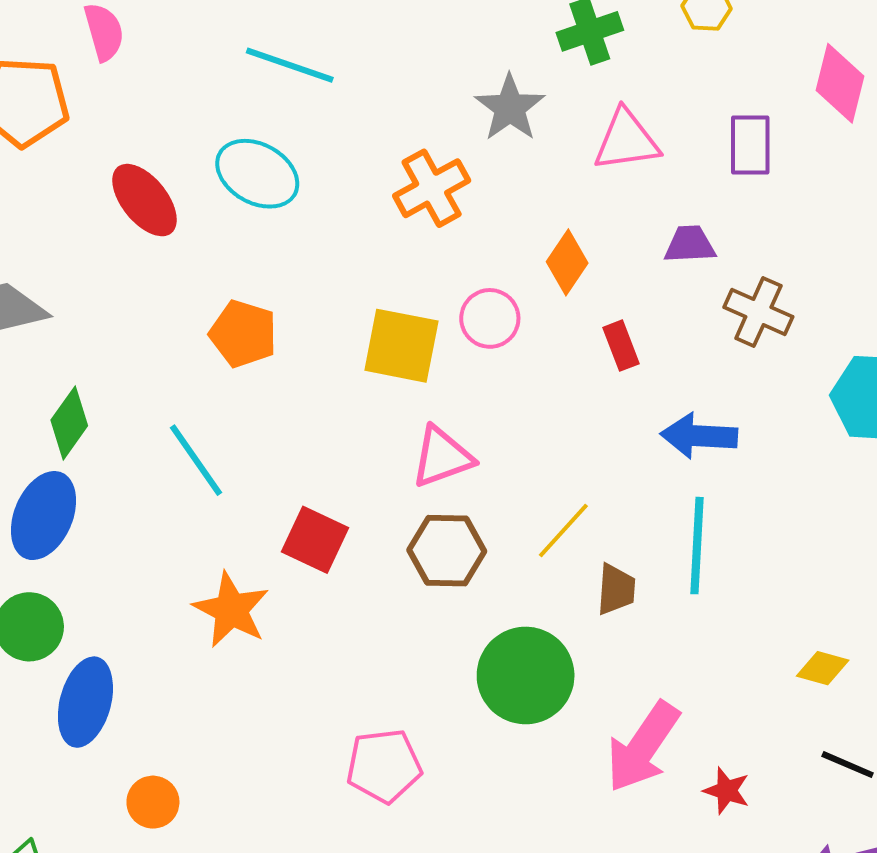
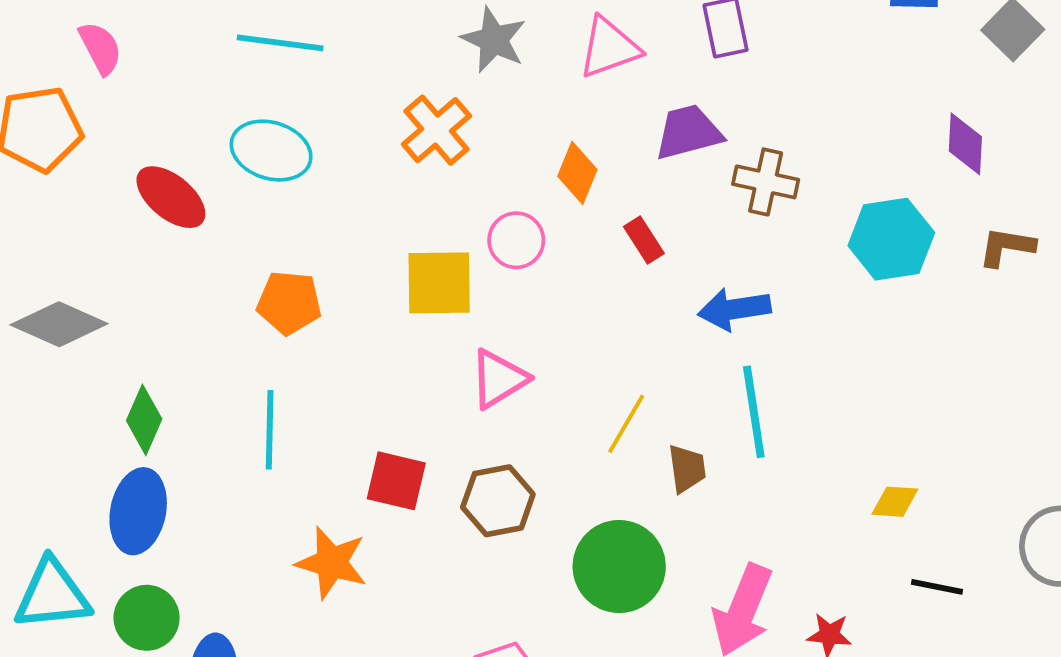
purple trapezoid: (690, 244) -> (688, 132), size x1.4
cyan line: (196, 460) -> (270, 430), turned 48
brown hexagon: (447, 551) -> (498, 501), moved

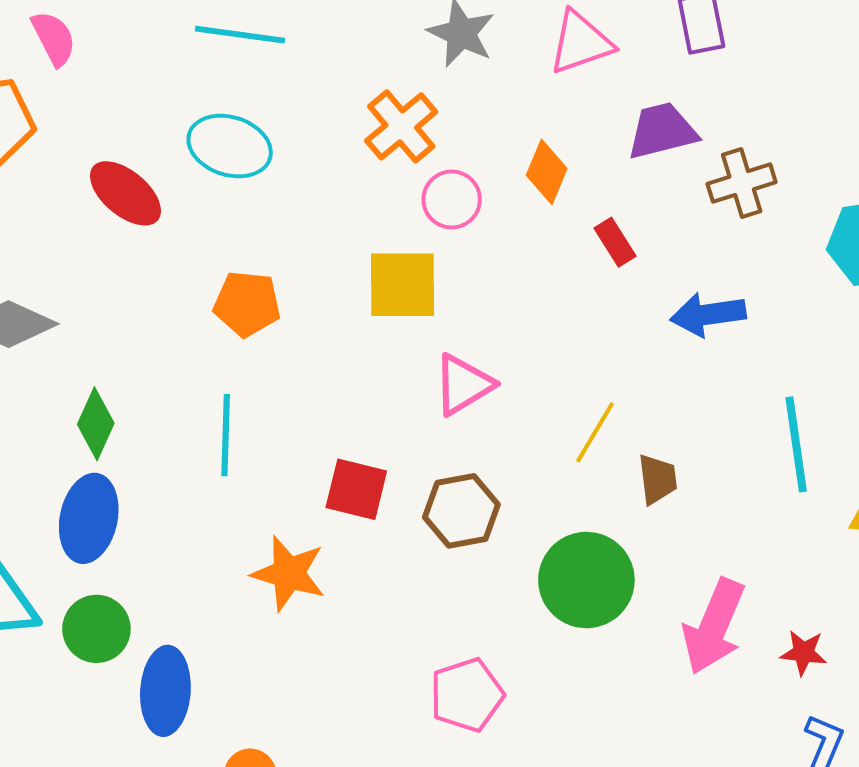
brown cross: (766, 182) -> (742, 183), turned -30
pink circle: (516, 240) -> (452, 199), moved
cyan line: (754, 412) -> (796, 444), moved

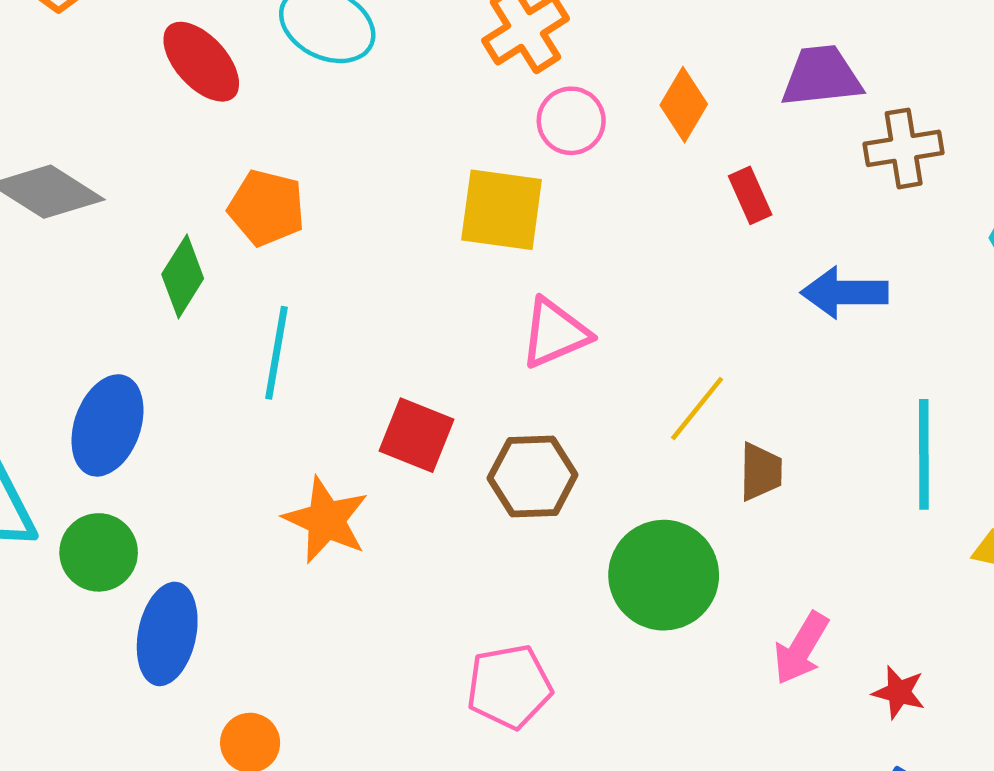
orange pentagon: (247, 304) -> (267, 208), moved
green diamond: (96, 424) -> (183, 276), moved
pink arrow: (714, 626) -> (801, 648), size x0.7

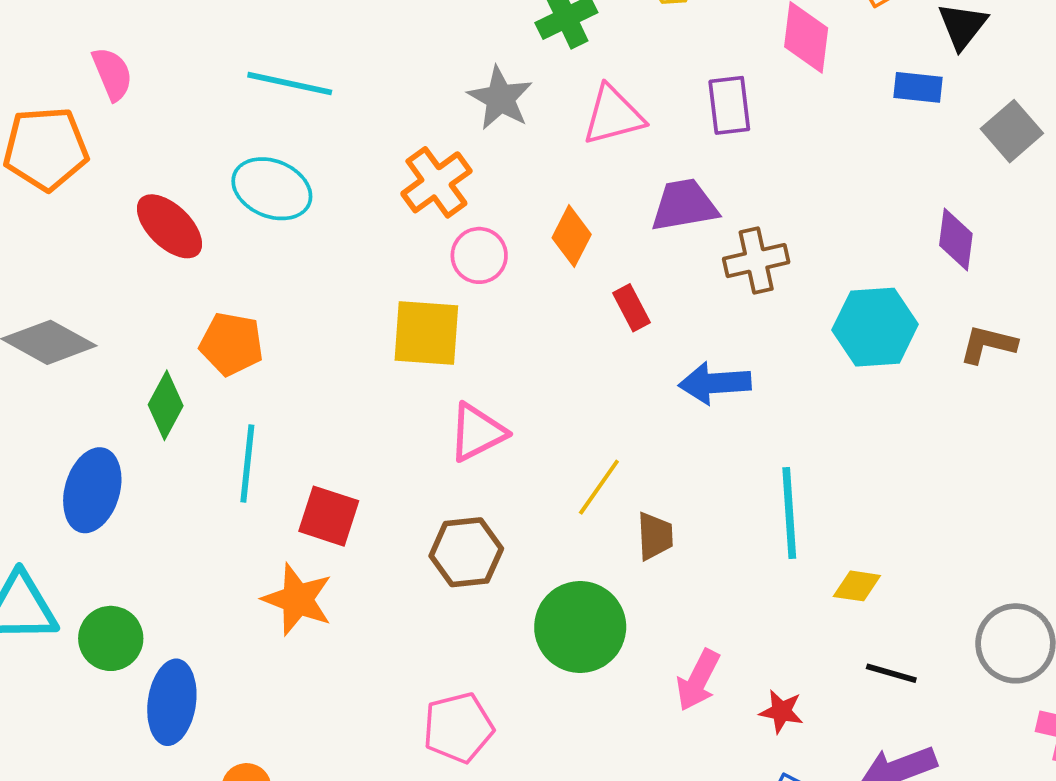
blue ellipse: (107, 425) -> (92, 490), moved
red square: (416, 435) -> (329, 516), moved

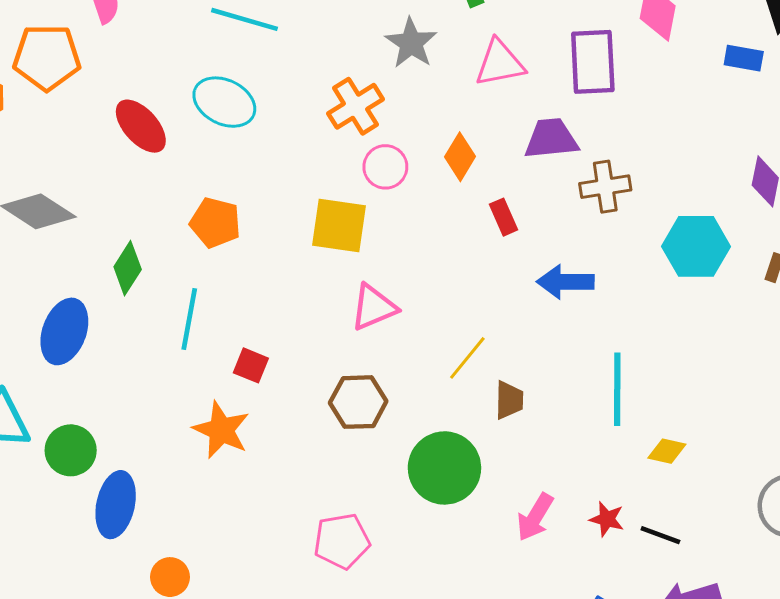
purple rectangle: (729, 105) -> (593, 62), size x1.4
orange pentagon: (231, 344) -> (215, 223), moved
red square: (329, 516) -> (251, 365), size x0.7
black line: (891, 673) -> (660, 535), moved
red star: (781, 711) -> (607, 519), moved

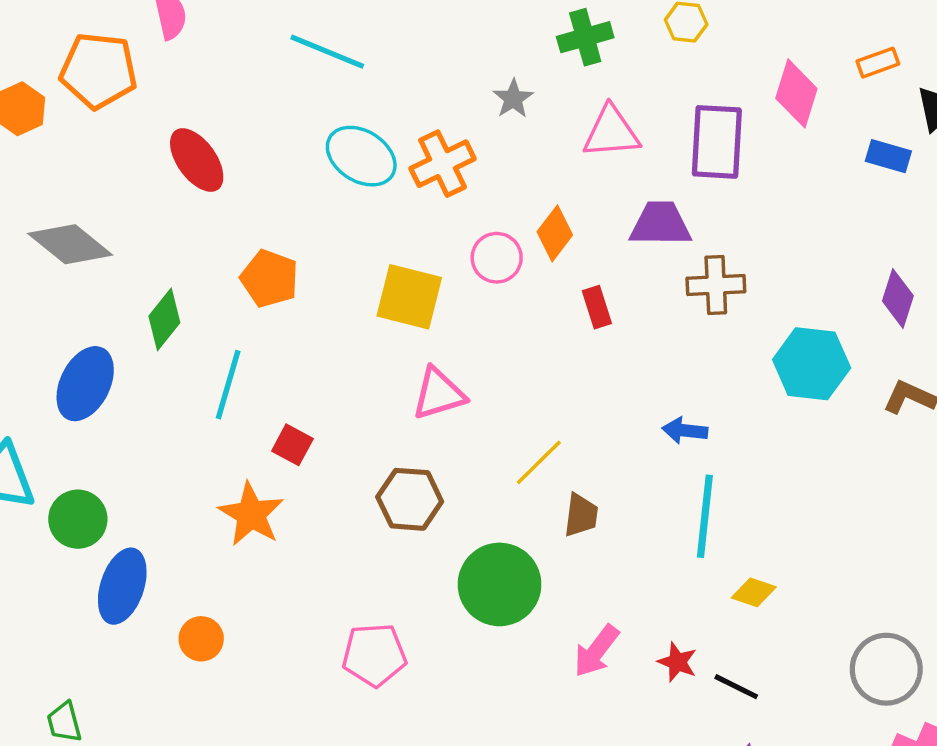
gray star: (411, 43) -> (513, 99), size x0.7
cyan ellipse: (224, 102) -> (361, 156), moved
pink circle: (385, 167) -> (497, 258), moved
blue arrow: (565, 282) -> (685, 431), moved, size x0.7
orange circle: (170, 577) -> (201, 639), moved

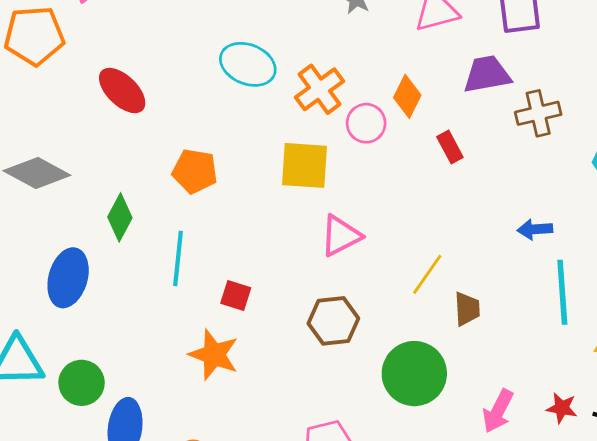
orange cross: (443, 164) -> (319, 89), moved

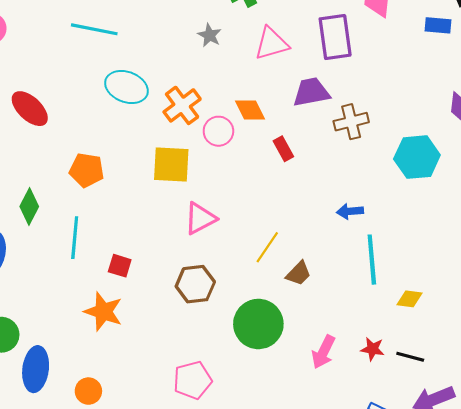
orange diamond: (407, 96) -> (250, 110), turned -52
brown trapezoid: (467, 309) -> (298, 274), turned 48

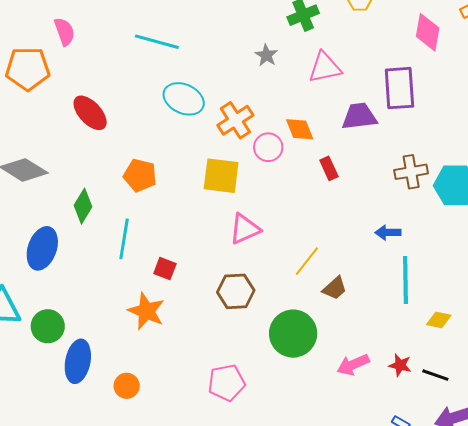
purple rectangle: (335, 37) -> (399, 88), moved
brown cross: (351, 122) -> (411, 172), moved
pink arrow: (323, 352) -> (353, 365), turned 36

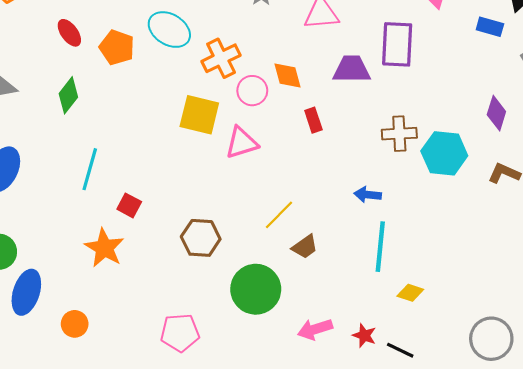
red ellipse: (90, 113) -> (69, 33), size x0.7
orange pentagon: (140, 175) -> (117, 47), moved
green diamond: (83, 206) -> (68, 95), moved
pink triangle: (245, 229) -> (242, 143), moved

